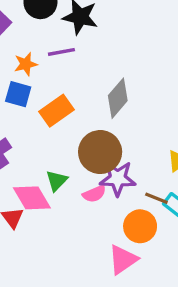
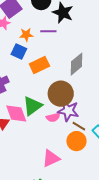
green triangle: (57, 181) -> (32, 106), size x1.5
brown line: (156, 198) -> (79, 126), moved
pink triangle: (123, 260) -> (51, 158), moved

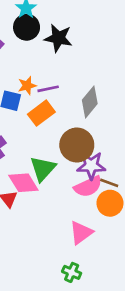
purple line: (48, 31) -> (48, 89), moved
orange star: (26, 35) -> (27, 86), moved
pink semicircle: (53, 117) -> (88, 187), moved, size x1.5

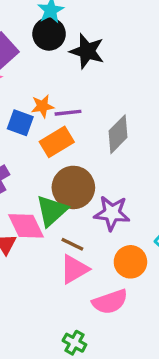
brown circle: (77, 145) -> (73, 187), moved
brown line: (109, 183) -> (72, 244), moved
pink semicircle: (88, 187) -> (110, 302), moved
pink triangle: (81, 233) -> (74, 269), moved

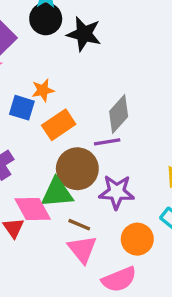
purple line: (68, 113) -> (107, 142), moved
green triangle: (52, 211) -> (57, 193), turned 40
pink triangle: (74, 269) -> (82, 249), turned -36

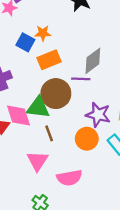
purple star: (117, 192) -> (98, 115), moved
brown line: (79, 225) -> (49, 133), turned 35
orange circle: (137, 239) -> (87, 139), moved
pink triangle: (82, 249) -> (37, 161), moved

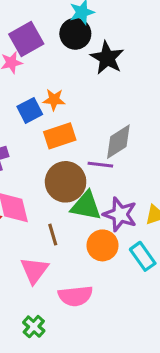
blue square: (25, 42) -> (30, 110), turned 30
green triangle: (38, 108) -> (86, 206), moved

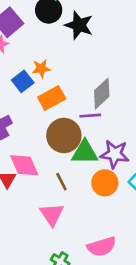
pink semicircle: (75, 296) -> (102, 247), moved

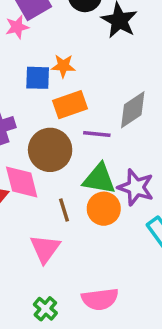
blue square: (23, 81) -> (38, 78), turned 30
purple line: (90, 116) -> (97, 134), moved
brown circle: (64, 135) -> (50, 150), moved
orange circle: (105, 183) -> (104, 209), moved

